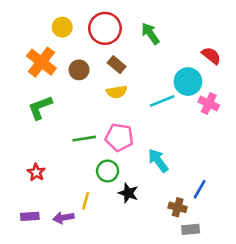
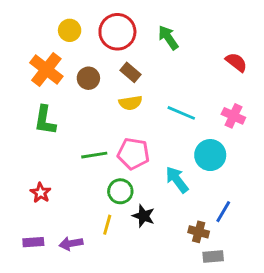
cyan circle: (188, 82) -> (210, 155), moved
cyan line: (162, 101) -> (181, 113), turned 45
green L-shape: (40, 107) -> (45, 120), turned -60
yellow line: (86, 201) -> (107, 225), moved

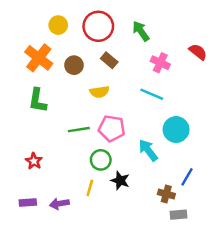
yellow semicircle: (130, 103) -> (100, 92), moved
pink cross: (233, 116) -> (160, 63), moved

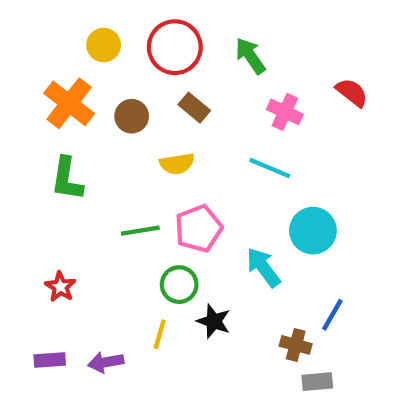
pink pentagon: (112, 128) -> (199, 228), turned -30

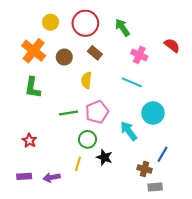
yellow semicircle: (177, 164) -> (86, 80), turned 105

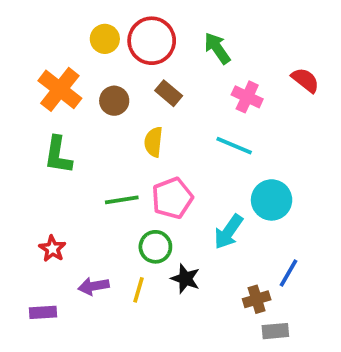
yellow circle: (51, 22) -> (105, 39), moved
cyan arrow: (129, 131) -> (228, 232), turned -108
brown cross: (145, 169) -> (257, 299), turned -32
purple arrow: (52, 177) -> (94, 286), moved

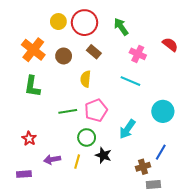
cyan circle: (272, 200) -> (163, 111), moved

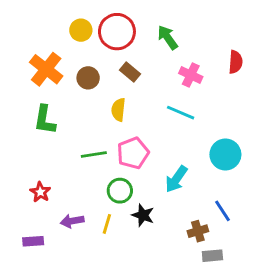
red semicircle: (170, 44) -> (236, 62), turned 56
blue line: (161, 152) -> (223, 211), turned -63

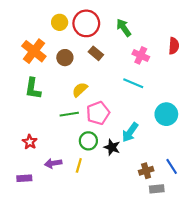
yellow semicircle: (118, 110) -> (80, 90), moved, turned 42
blue line: (223, 211) -> (172, 166), moved
black star: (143, 215) -> (112, 147), moved

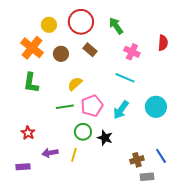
yellow circle: (60, 22) -> (49, 25), moved
cyan arrow: (130, 132) -> (121, 110), moved

